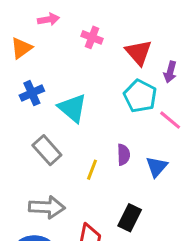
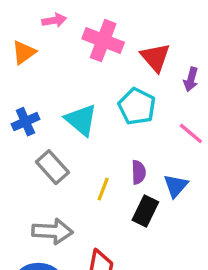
pink cross: (92, 37) -> (103, 41), size x1.6
blue cross: (32, 93) -> (25, 122), moved
cyan pentagon: (140, 96) -> (137, 106), moved
black rectangle: (130, 218) -> (145, 211), moved

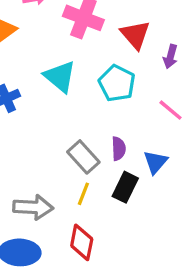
cyan triangle: (81, 120) -> (60, 77), moved
gray rectangle: (52, 167) -> (83, 157), moved
yellow line: (103, 189) -> (83, 194), moved

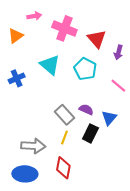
purple semicircle: (119, 149) -> (86, 110), turned -64

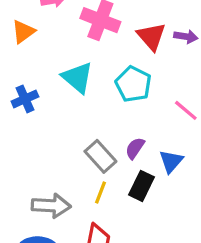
purple arrow: (118, 52) -> (186, 37), moved, turned -96
purple semicircle: (86, 110) -> (135, 148), turned -80

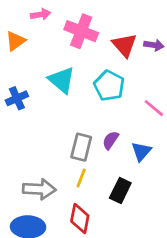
gray rectangle: (100, 156) -> (81, 147), turned 56
black rectangle: (141, 186) -> (120, 191), moved

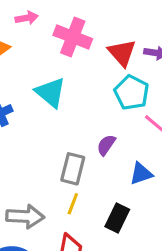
cyan pentagon: (109, 86) -> (132, 93), moved
purple semicircle: (111, 140) -> (106, 145), moved
blue triangle: (141, 151) -> (141, 174), turned 30

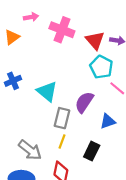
cyan triangle: (51, 93) -> (47, 92), moved
purple semicircle: (106, 145) -> (84, 102), size x1.5
gray arrow: (25, 216) -> (30, 150), turned 35

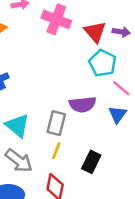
cyan triangle: (47, 92) -> (18, 126), moved
purple semicircle: (84, 102) -> (83, 104), turned -130
blue triangle: (108, 121) -> (118, 114), moved, turned -35

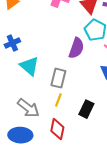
purple semicircle: (83, 104) -> (76, 48), moved, turned -65
cyan triangle: (18, 126) -> (29, 66), moved

